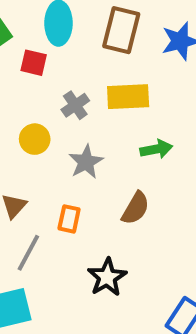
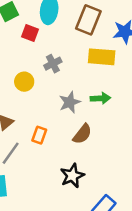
yellow rectangle: (128, 97) -> (102, 57), moved
gray star: (86, 162) -> (70, 102), moved
black star: (107, 277) -> (72, 176), moved

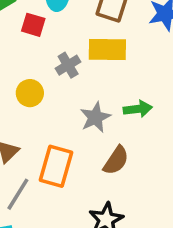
yellow rectangle: (102, 57) -> (107, 50), moved
orange rectangle: (39, 135) -> (56, 166), size x1.6

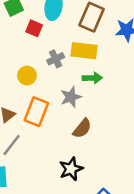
green arrow: (138, 109) -> (92, 78), moved
orange rectangle: (56, 166) -> (36, 112), moved

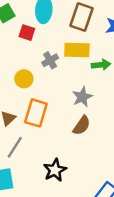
green arrow: (92, 78) -> (101, 65), moved
gray star: (71, 97) -> (82, 97), moved
black star: (71, 169) -> (55, 170), moved

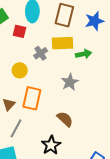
brown semicircle: (82, 125) -> (65, 119), moved, turned -78

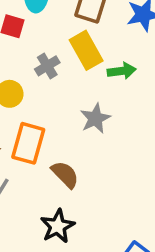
yellow rectangle: (63, 43) -> (86, 50), turned 60
brown semicircle: (65, 119) -> (65, 174), moved

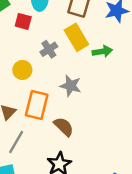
gray star: (95, 118) -> (71, 86), moved, turned -30

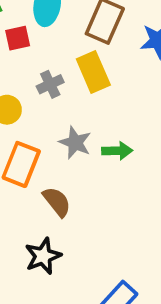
red square: (23, 21) -> (18, 38), turned -35
green arrow: (102, 51) -> (117, 151), moved

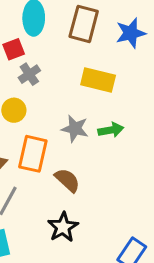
yellow rectangle: (93, 72) -> (98, 80), moved, turned -44
gray cross: (50, 84) -> (29, 74), moved

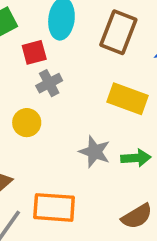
orange rectangle: (33, 154) -> (54, 207), moved, turned 75
brown semicircle: (67, 180) -> (137, 216), moved, turned 100

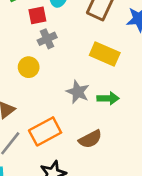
orange rectangle: (54, 207) -> (45, 131), turned -36
brown semicircle: (137, 216) -> (90, 139), moved

